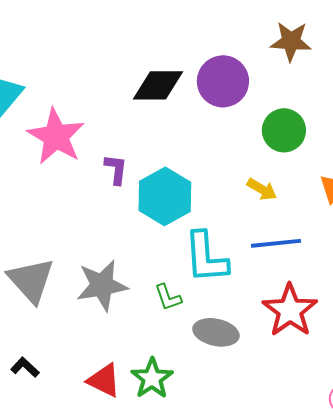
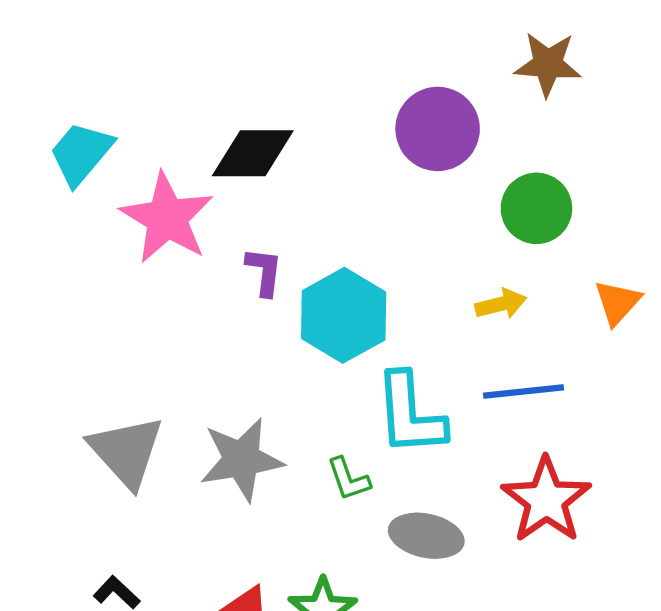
black diamond: (158, 85) -> (253, 153), moved
yellow arrow: (262, 189) -> (501, 304), turned -44

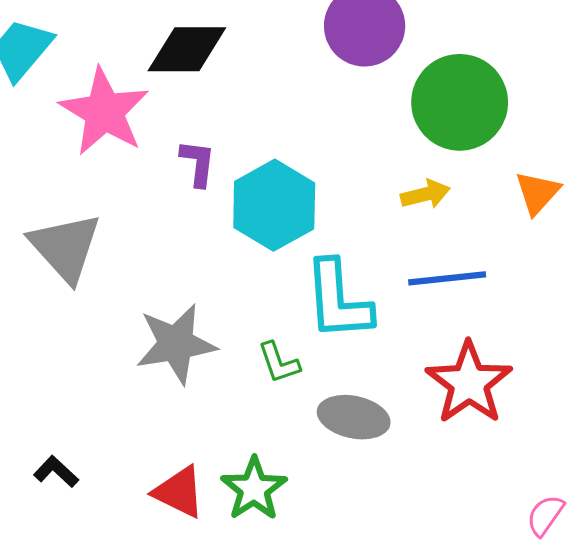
green circle: (536, 208) -> (460, 102), size x1.4
gray triangle: (126, 451) -> (65, 247), moved

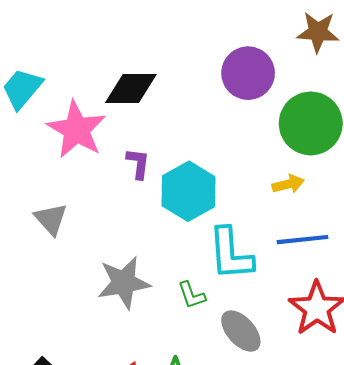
gray triangle: (65, 247) -> (51, 219), size x0.7
gray ellipse: (354, 417) -> (241, 331), turned 36

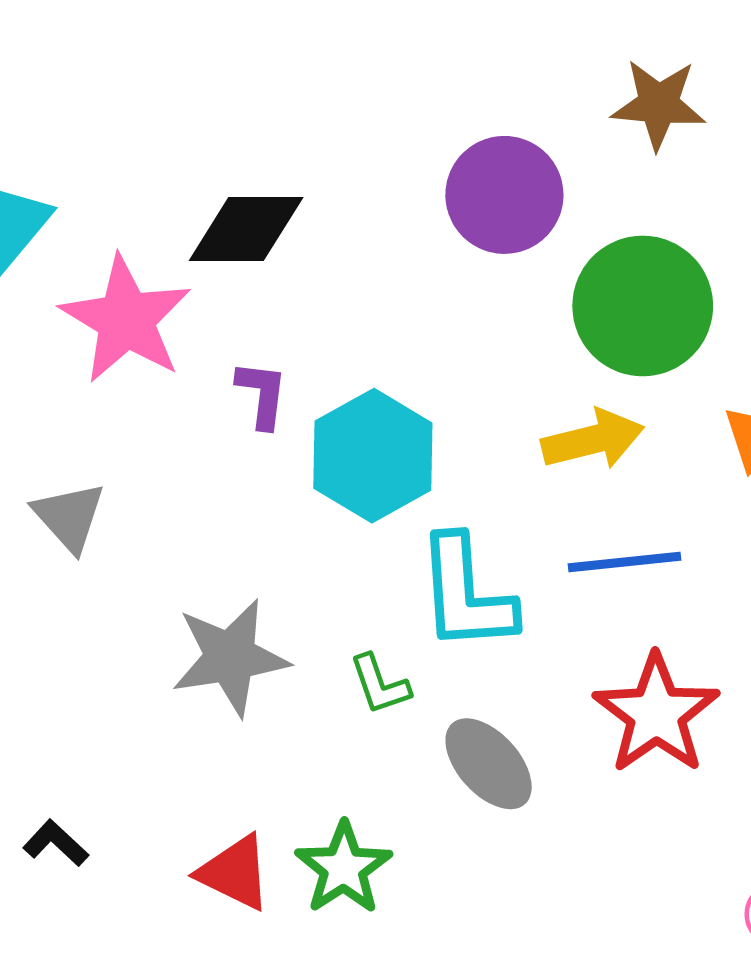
yellow arrow: (288, 184) -> (593, 440), size x1.4

